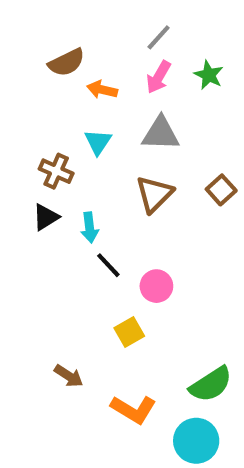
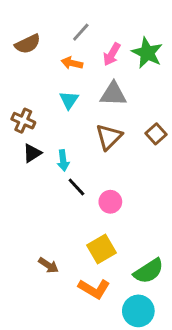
gray line: (159, 37) -> (81, 32), moved
brown semicircle: (67, 62) -> (28, 44), moved
green star: (209, 75) -> (147, 53), size x1.5
brown cross: (56, 171) -> (23, 121), moved
yellow square: (129, 332) -> (101, 249), moved, size x1.4

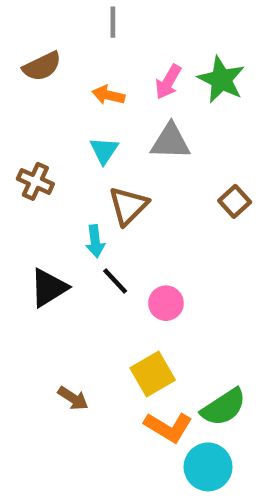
gray line: (81, 32) -> (113, 22), moved, turned -42
brown triangle: (109, 137) -> (128, 206), moved
black triangle: (32, 153) -> (49, 288), moved, size x1.4
orange L-shape: (94, 289) -> (168, 427), moved

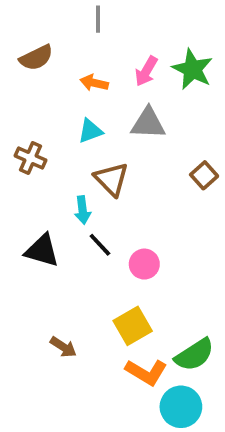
cyan triangle: (104, 150) -> (90, 131), turned 36
brown triangle: (128, 206) -> (111, 179), turned -30
black triangle: (49, 288) -> (42, 251), turned 48

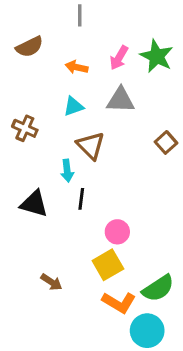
black line: (100, 245) -> (81, 199), turned 50
pink circle: (144, 264) -> (117, 232), moved

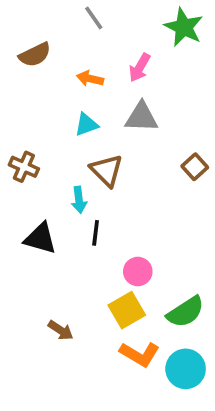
gray line: (80, 15) -> (94, 18), turned -35
green star: (157, 56) -> (184, 27), moved
brown cross: (25, 128) -> (24, 167), moved
green semicircle: (158, 288) -> (186, 312), moved
cyan circle: (147, 331) -> (186, 369), moved

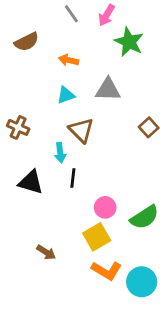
green star: (184, 27) -> (129, 42), moved
pink arrow: (140, 68) -> (107, 15), moved
green semicircle: (186, 312) -> (144, 217), moved

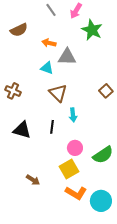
gray triangle: (108, 90) -> (67, 57), moved
cyan triangle: (66, 95) -> (47, 68), turned 40
cyan arrow: (60, 153) -> (73, 115), moved

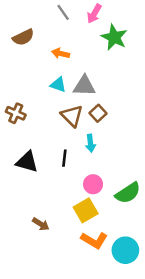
gray triangle: (67, 57) -> (84, 86), moved
brown square: (106, 91) -> (98, 113), moved

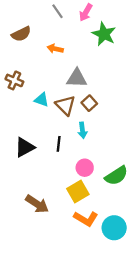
cyan triangle: (58, 85) -> (42, 100), moved
brown cross: (16, 113) -> (14, 80), moved
black triangle: (27, 162) -> (25, 147), turned -45
brown arrow: (41, 224) -> (37, 204), size x1.5

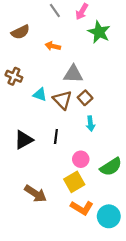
cyan arrow: (82, 130) -> (90, 124), moved

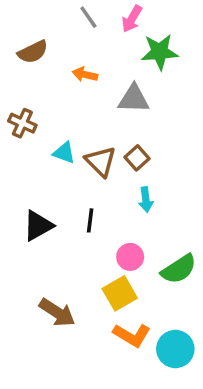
green star: (99, 32) -> (160, 52), turned -30
gray triangle: (73, 74) -> (134, 99), moved

